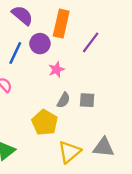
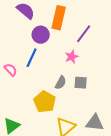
blue line: (15, 53) -> (32, 58), moved
pink star: (56, 69) -> (72, 57), moved

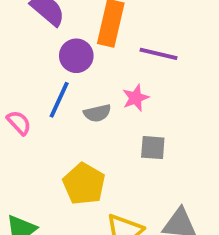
purple line: (84, 34) -> (159, 54), turned 66
gray semicircle: (61, 83) -> (97, 113), moved, turned 48

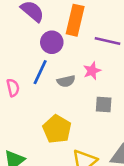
pink semicircle: (19, 123) -> (13, 88), turned 30

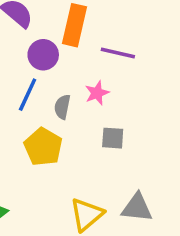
gray semicircle: (66, 81) -> (62, 107), turned 114
yellow pentagon: (57, 129) -> (43, 147), moved

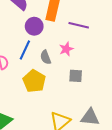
gray semicircle: (62, 107) -> (46, 57), turned -32

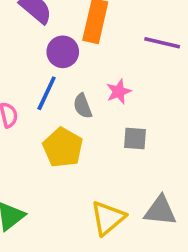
purple line: (79, 25) -> (162, 43), moved

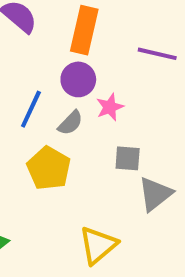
purple circle: (63, 52) -> (78, 79), moved
gray semicircle: (83, 106) -> (70, 123), turned -115
gray triangle: (160, 211) -> (155, 194), moved, turned -44

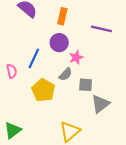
orange rectangle: (84, 30) -> (62, 16), size x0.7
gray semicircle: (70, 123) -> (66, 74), moved

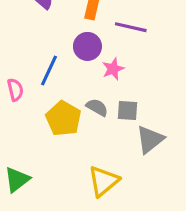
purple line: (101, 29) -> (131, 27), moved
gray semicircle: (66, 74) -> (97, 107), moved, turned -104

